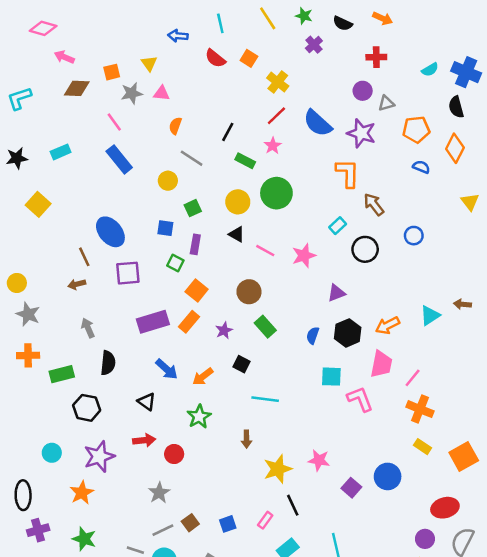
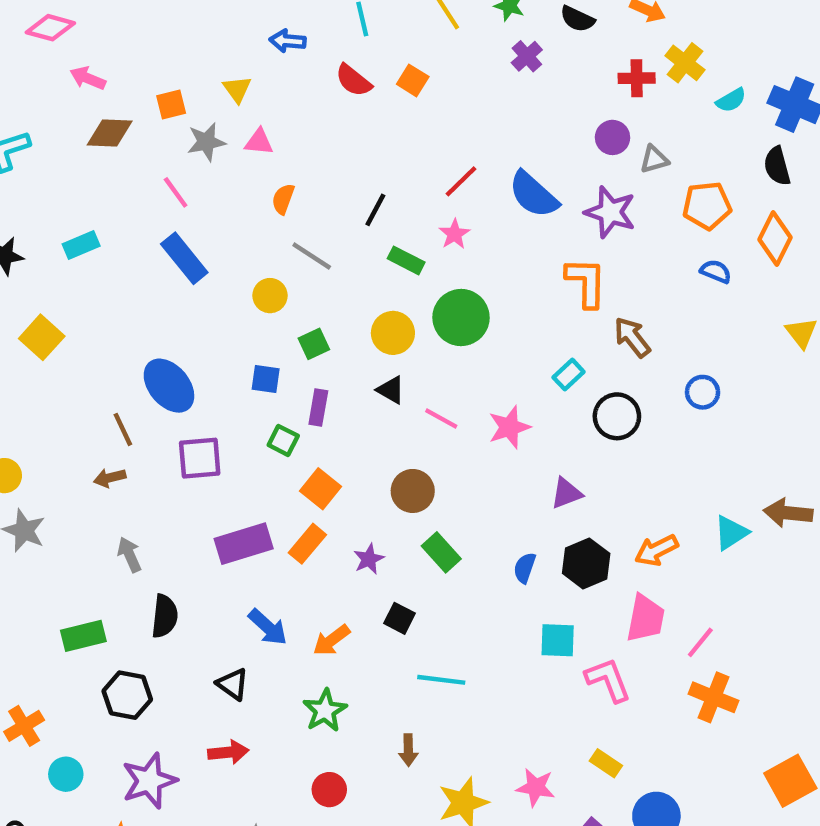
yellow cross: (278, 82) -> (685, 63), moved
brown arrow: (462, 304) -> (788, 513), size x1.5
orange cross: (28, 355) -> (24, 726), moved, turned -30
yellow rectangle: (422, 447) -> (606, 763), moved
red circle: (174, 454) -> (329, 790), moved

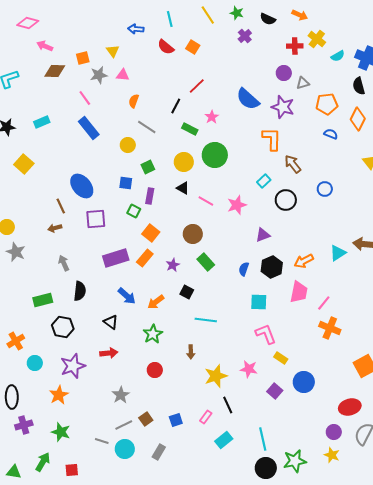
red line: (461, 181) -> (197, 86), moved
pink L-shape: (608, 680) -> (266, 334), moved

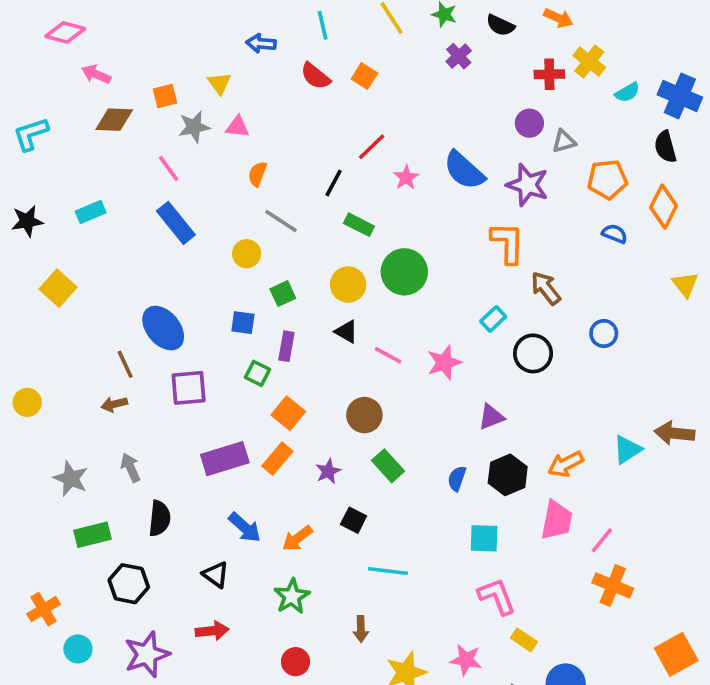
pink star: (212, 117) -> (406, 178), moved
gray star: (16, 252) -> (71, 479), moved

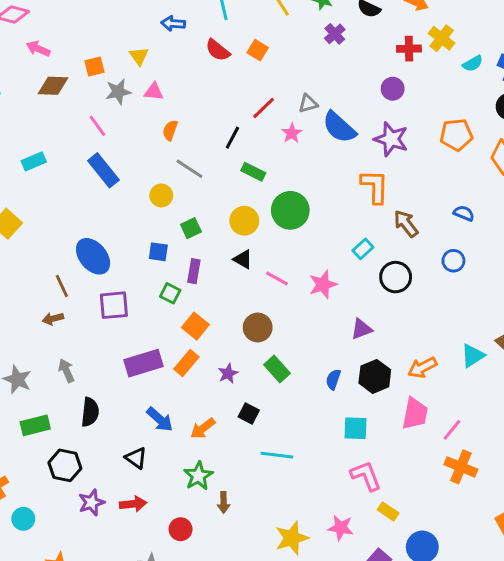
gray triangle: (564, 141) -> (308, 104), moved
blue semicircle: (615, 234) -> (464, 213), moved
brown arrow: (361, 629) -> (224, 503), moved
purple star: (147, 654) -> (92, 503), moved, size x0.7
red circle: (296, 662) -> (181, 529), moved

